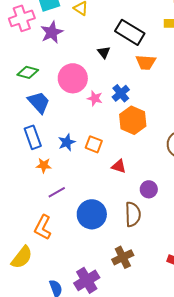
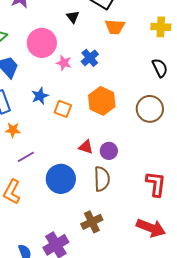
orange hexagon: (133, 120) -> (102, 101), moved
blue star: (67, 142) -> (40, 96), moved
red triangle: (119, 166) -> (86, 147), moved
purple circle: (149, 189) -> (109, 151), moved

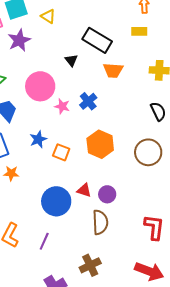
purple line: (26, 157) -> (44, 241), moved, turned -36
blue circle: (61, 179) -> (56, 201), moved

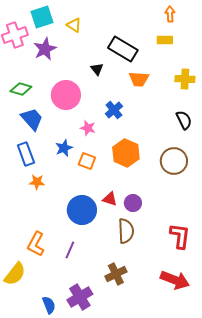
pink star: (62, 106) -> (88, 128), moved

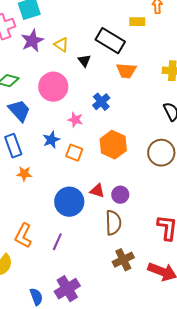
yellow triangle: (74, 25) -> (61, 45), moved
yellow rectangle: (165, 40) -> (137, 22), moved
brown cross: (116, 274) -> (123, 260), moved

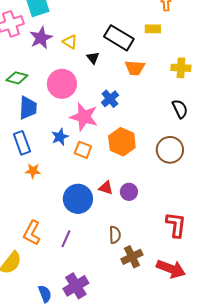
yellow rectangle: (137, 22) -> (153, 29), moved
blue trapezoid: (19, 111) -> (28, 108), turned 45
pink star: (75, 120) -> (84, 117), size x1.8
brown semicircle: (113, 223) -> (115, 235), moved, size x0.7

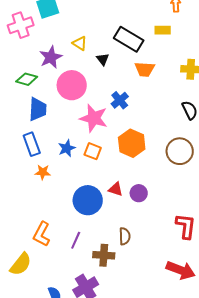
purple star: (41, 38) -> (51, 57), moved
blue star: (60, 137) -> (67, 148), moved
brown cross: (132, 257) -> (104, 255), moved, turned 30

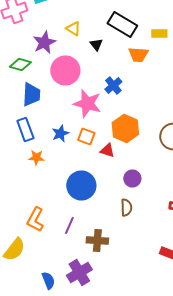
yellow rectangle: (163, 30) -> (159, 34), moved
red triangle: (116, 189) -> (107, 150), moved
brown semicircle: (125, 236) -> (126, 208), moved

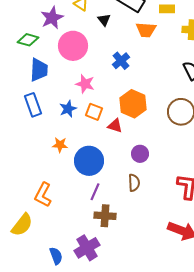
pink star: (87, 104) -> (85, 84), moved, size x0.7
orange star: (36, 158) -> (60, 145), moved
purple line: (69, 226) -> (95, 192), moved

